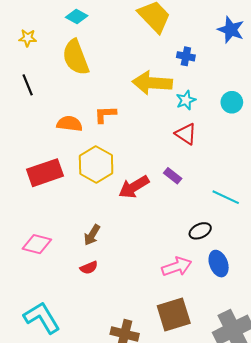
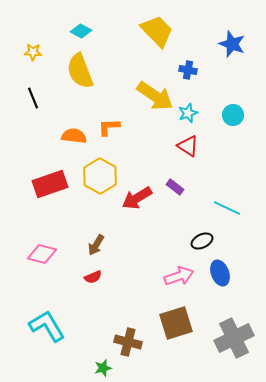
yellow arrow: (152, 83) -> (155, 96), turned -150

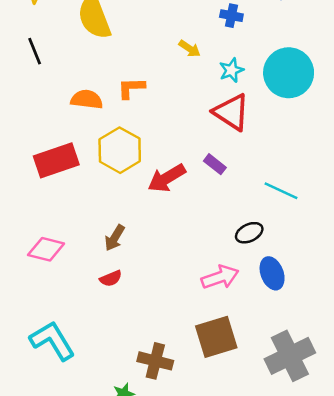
yellow arrow: (155, 96) -> (190, 49), size x0.5
cyan circle: (233, 115) -> (289, 73), size x1.8
red triangle: (188, 146) -> (231, 112), size x1.4

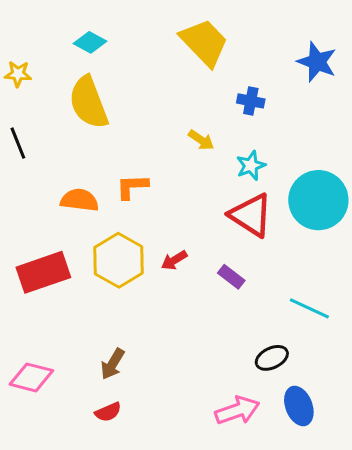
cyan circle: (289, 73) -> (318, 200), moved
red arrow: (167, 178) -> (174, 260), moved, size x0.6

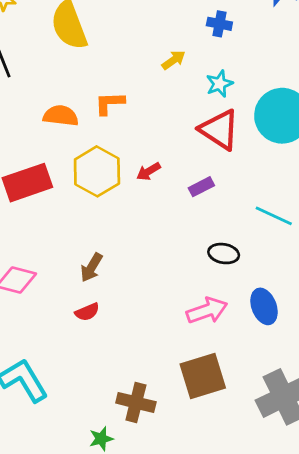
yellow arrow: (201, 140) -> (174, 60), turned -70
purple rectangle: (231, 277) -> (201, 187), turned -65
black ellipse: (272, 358) -> (224, 254), moved, turned 36

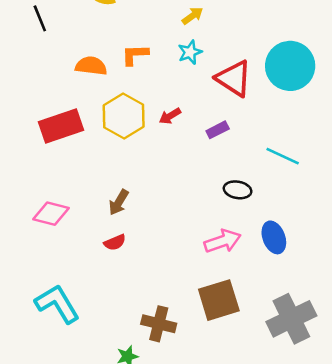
cyan star: (219, 84) -> (190, 52), moved

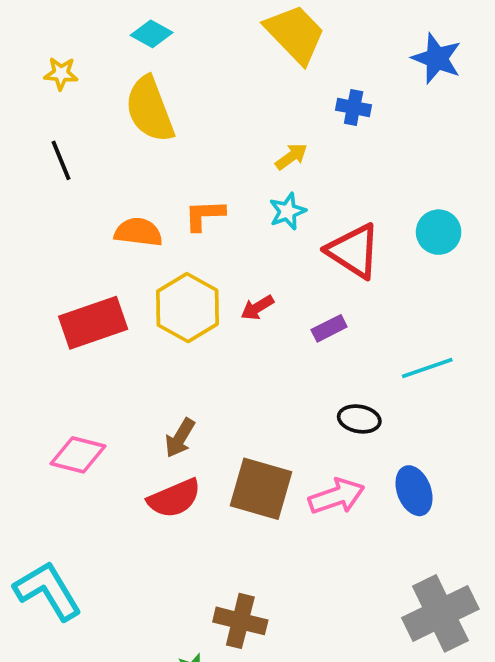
cyan circle: (290, 66) -> (439, 232), size x0.6
cyan line: (283, 156) -> (427, 368), turned -44
red semicircle: (115, 242) -> (174, 498), size x1.6
brown square: (219, 300) -> (261, 489), moved, turned 33
cyan L-shape: (57, 304) -> (48, 591), moved

